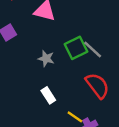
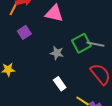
gray line: (93, 50) -> (95, 44), turned -30

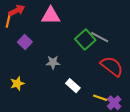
gray line: (95, 44) -> (100, 37), turned 30
gray star: (57, 53) -> (53, 62), moved

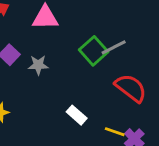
gray line: (100, 37) -> (114, 47), turned -54
gray star: (53, 62) -> (38, 65), moved

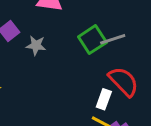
white rectangle: (77, 115) -> (104, 99), moved, turned 60

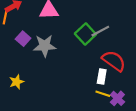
gray star: (36, 45) -> (45, 46), size x1.5

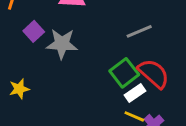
green square: (85, 34) -> (124, 73), moved
white rectangle: (102, 76) -> (135, 93), turned 40

